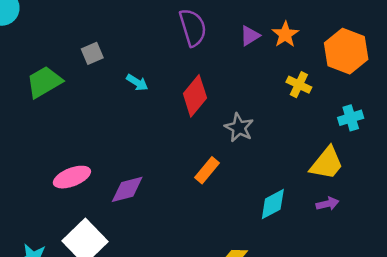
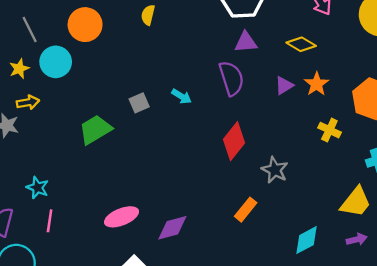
cyan arrow: (137, 83) -> (182, 96), moved

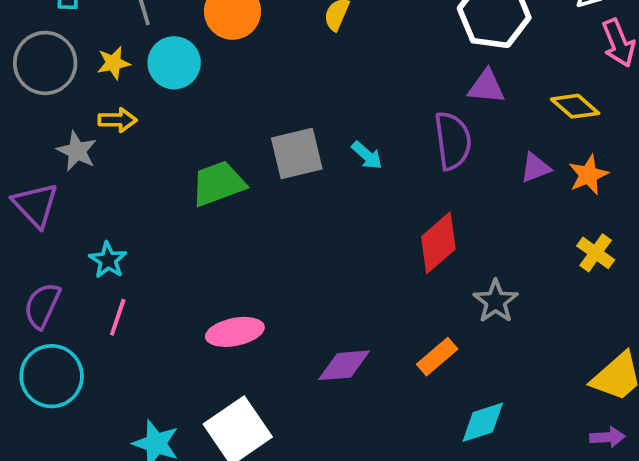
gray square: (139, 103) -> (297, 153), size x1.6
purple diamond: (172, 228) -> (344, 365), moved
cyan diamond: (307, 240) -> (483, 422), moved

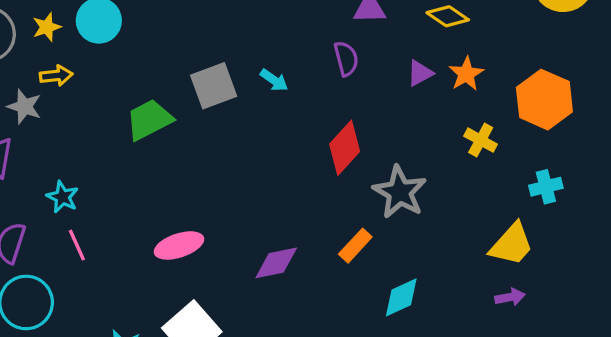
purple semicircle: (453, 141) -> (346, 59), size x0.7
gray star: (496, 301) -> (400, 192), size x1.4
pink line: (118, 317) -> (77, 245), turned -36

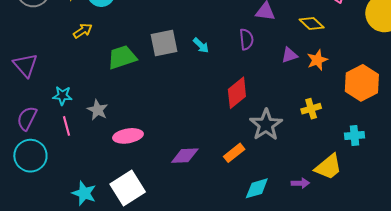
yellow arrow: (56, 76) -> (83, 31), moved, turned -36
gray star: (24, 107) -> (98, 110), moved
yellow cross: (481, 140) -> (311, 109), moved, turned 36
cyan star: (62, 197) -> (62, 96), turned -30
purple arrow: (510, 297) -> (300, 183), moved

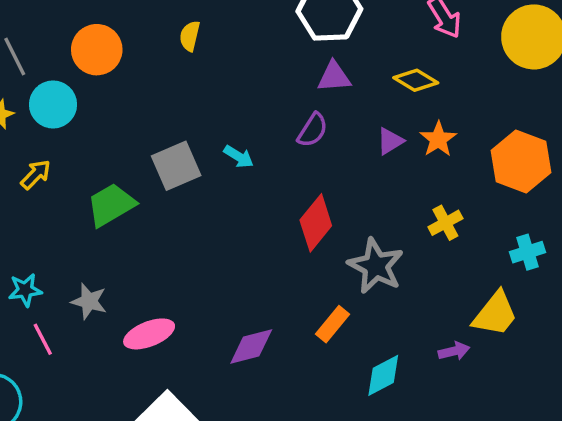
purple semicircle: (246, 39) -> (313, 130), turned 50

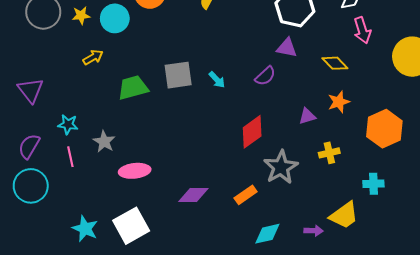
purple triangle: (390, 141) -> (307, 116), moved

